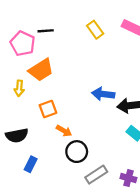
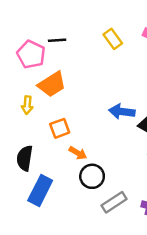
black semicircle: (17, 135) -> (25, 158), turned 110
blue rectangle: (31, 164) -> (40, 191), size x1.6

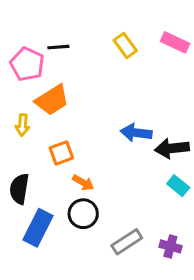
black circle: (92, 176) -> (83, 214), moved

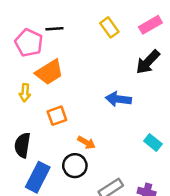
pink rectangle: (175, 42) -> (150, 25), turned -55
black arrow: (172, 148) -> (148, 62), moved, turned -40
orange arrow: (83, 183) -> (86, 143), moved

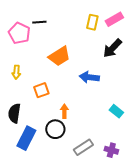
yellow rectangle: (109, 27) -> (92, 22), moved, turned 49
orange trapezoid: (49, 72) -> (59, 56), moved
orange arrow: (86, 143) -> (64, 111), turned -120

